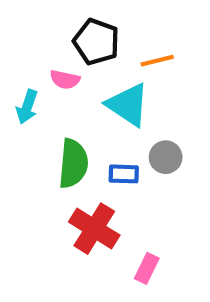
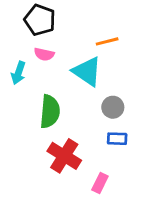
black pentagon: (96, 42) -> (40, 20), moved
blue rectangle: (124, 174) -> (117, 139), moved

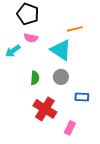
cyan arrow: (18, 73) -> (13, 51), turned 35
gray circle: (113, 107) -> (61, 77), moved
green semicircle: (50, 112) -> (35, 78), size x0.6

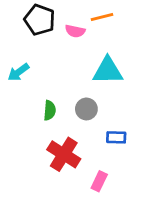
orange line: (75, 29) -> (102, 17), moved
pink semicircle: (31, 38) -> (75, 31), moved
cyan triangle: (61, 50) -> (108, 71), moved, turned -35

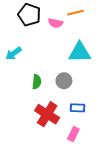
blue rectangle: (116, 137) -> (78, 108), moved

